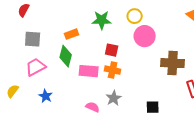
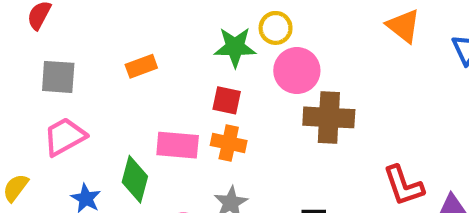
green star: (102, 20) -> (235, 47), moved
green diamond: (66, 56) -> (135, 179), moved
brown cross: (173, 63) -> (329, 117), moved

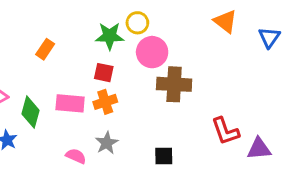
orange rectangle: (141, 66) -> (45, 49), turned -36
orange cross: (229, 143) -> (105, 102), turned -30
green diamond: (135, 179) -> (31, 112), moved

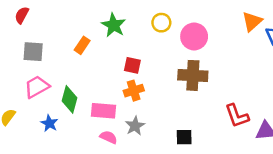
orange triangle: (225, 21) -> (252, 21), moved, turned 40
green star: (110, 36) -> (114, 25), moved, turned 30
pink circle: (152, 52) -> (194, 36), moved
pink rectangle: (70, 103) -> (103, 111), moved

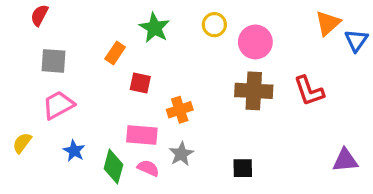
red square: (132, 65) -> (140, 83), moved
green diamond: (70, 99) -> (113, 167), moved
red L-shape: (237, 116) -> (309, 91), moved

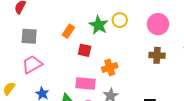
yellow circle: (214, 25) -> (120, 20), moved
green star: (154, 28) -> (99, 25), moved
brown cross: (254, 91) -> (157, 55), size x0.7

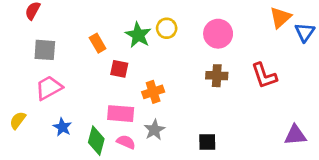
orange rectangle: (68, 31) -> (98, 43), turned -64

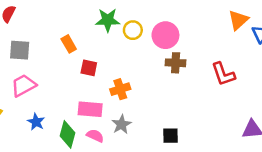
pink circle: (218, 34) -> (165, 35), moved
green star: (138, 35) -> (108, 20), moved, turned -30
brown cross: (217, 76) -> (176, 63), moved

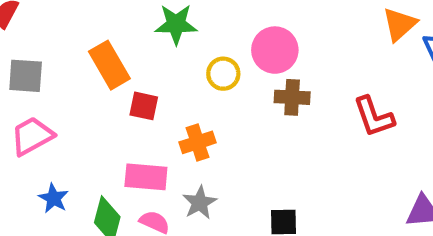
yellow circle: (133, 30) -> (223, 74), moved
orange rectangle: (69, 44) -> (109, 65), size x1.5

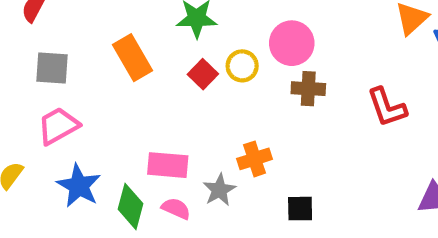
red square: (144, 106) -> (203, 74), moved, turned 32
orange cross: (198, 142) -> (255, 159), moved
blue star: (54, 198) -> (79, 186), size x1.5

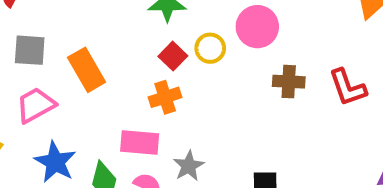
orange rectangle: (133, 58) -> (87, 70), moved
brown cross: (308, 89) -> (289, 82), moved
orange cross: (255, 159) -> (165, 97), moved

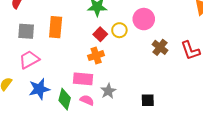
orange rectangle: (87, 70) -> (56, 27), moved, turned 35
brown cross: (289, 82) -> (160, 47), turned 35
blue star: (55, 162) -> (39, 89), turned 30

